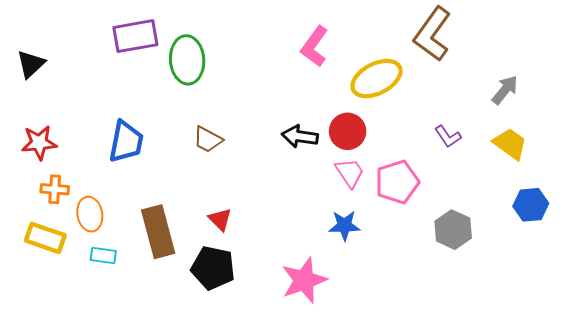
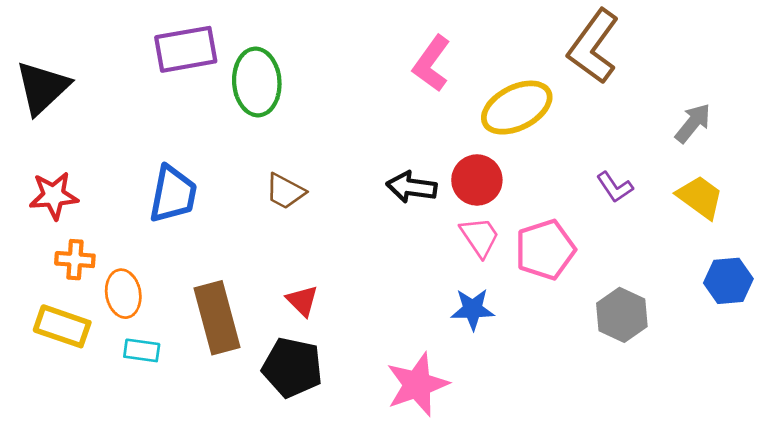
black triangle: (31, 64) -> (42, 88), size x1.4

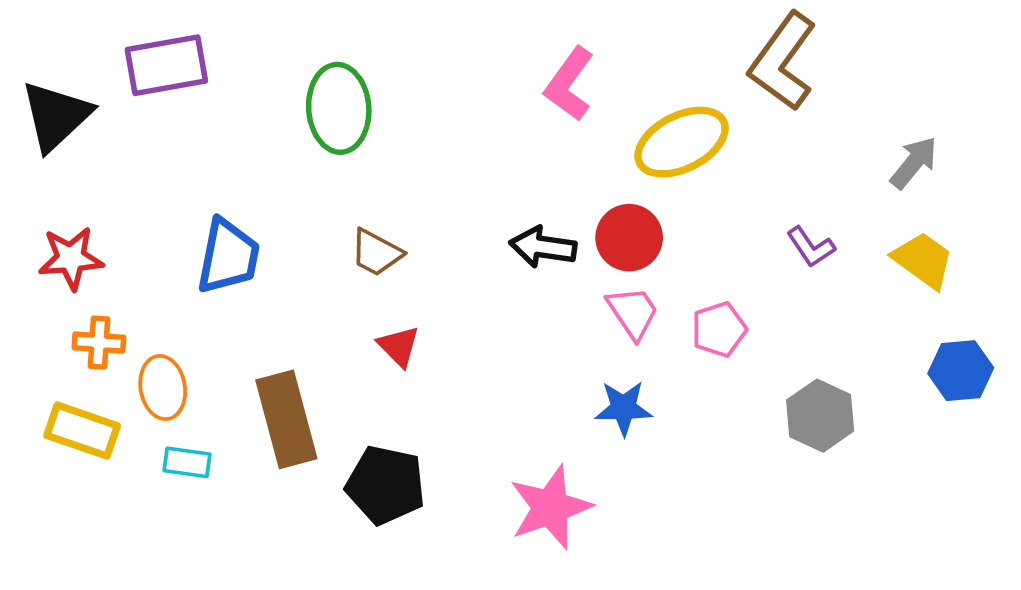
purple rectangle: (186, 49) -> (166, 65), moved
pink pentagon: (545, 250) -> (719, 329), size x0.7
red triangle: (302, 301) -> (399, 346), moved

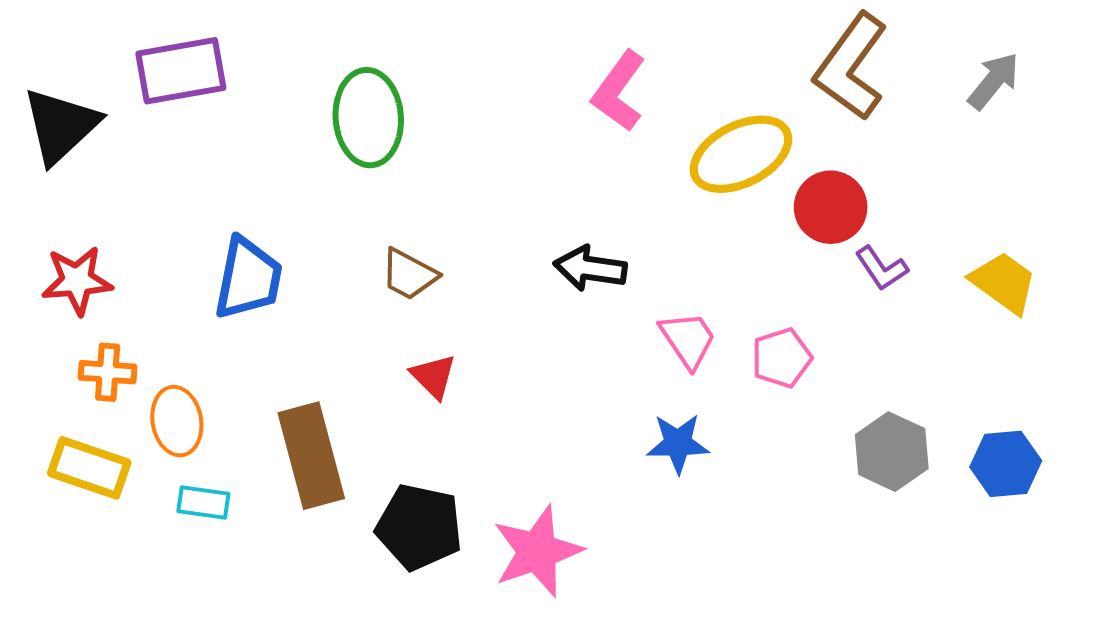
gray arrow: (914, 163) -> (994, 81), moved
red circle: (629, 238) -> (831, 207), moved
blue hexagon: (961, 371) -> (1006, 464), moved
pink star: (550, 507) -> (537, 551), moved

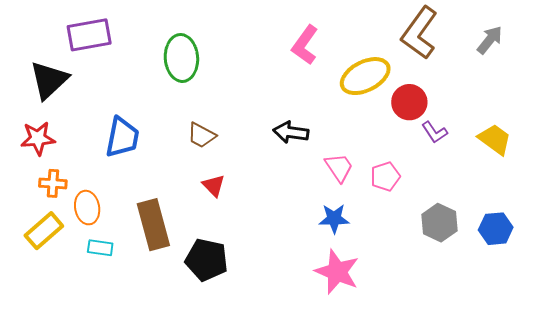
black triangle: (61, 126) -> (49, 80), moved
yellow rectangle: (89, 468) -> (44, 231), turned -60
pink star: (537, 551) -> (337, 272), moved, turned -30

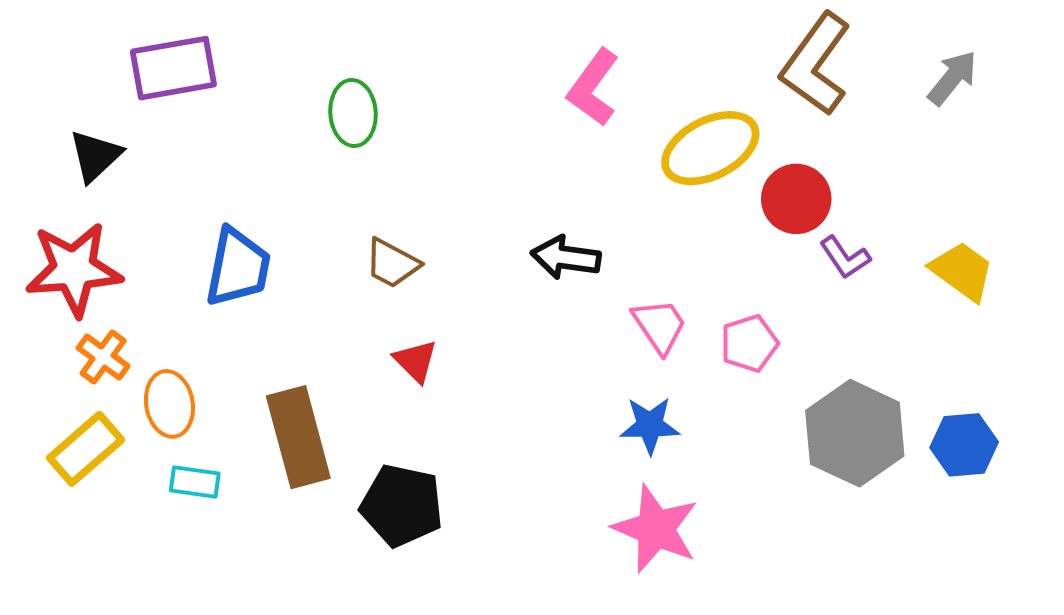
green ellipse: (181, 58) -> (353, 113), size x0.7
black triangle: (49, 80) -> (95, 156), size x0.7
red star: (38, 138) -> (74, 269), size x1.4
orange cross: (53, 183) -> (103, 357), turned 32
gray hexagon: (439, 223) -> (855, 433), size x1.4

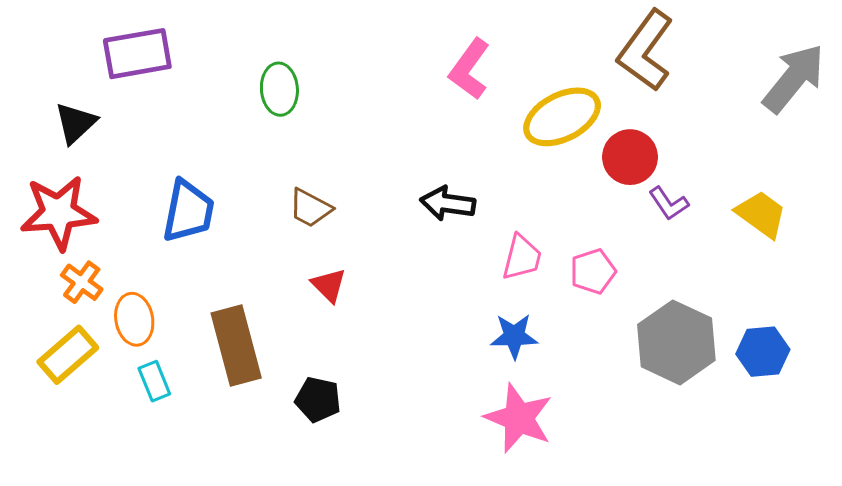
gray arrow: (952, 78) -> (794, 78), moved, size x1.6
pink trapezoid: (660, 326) -> (522, 257), turned 48
cyan rectangle: (195, 482) -> (154, 381), turned 60
black pentagon: (402, 505) -> (318, 400), size x0.7

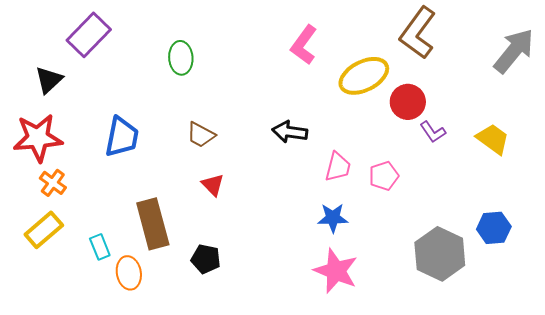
purple rectangle: (137, 54) -> (89, 35), turned -36
orange ellipse: (134, 319) -> (129, 273), moved
gray hexagon: (676, 342) -> (440, 254), moved

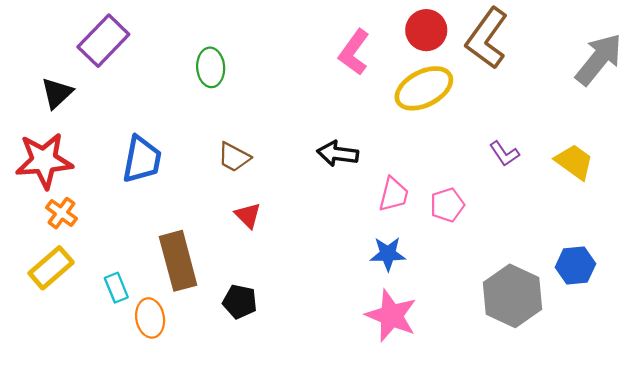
red circle: (408, 102) -> (426, 30), moved

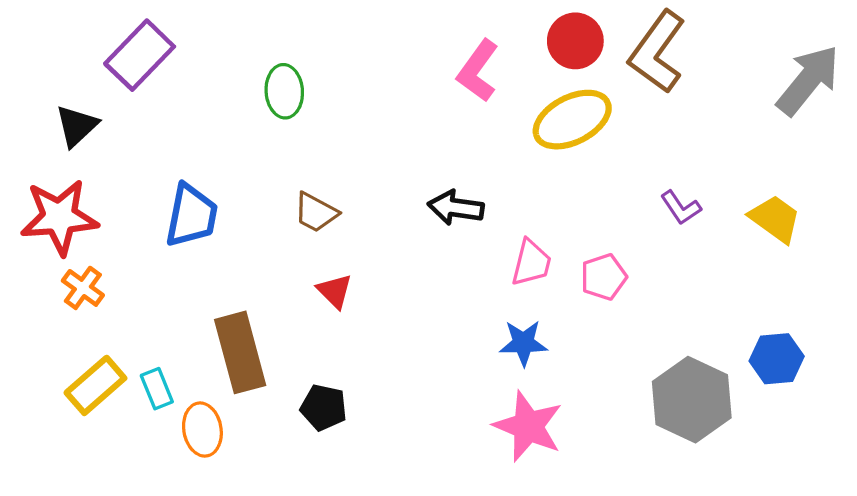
yellow rectangle: (51, 268) -> (95, 385), moved

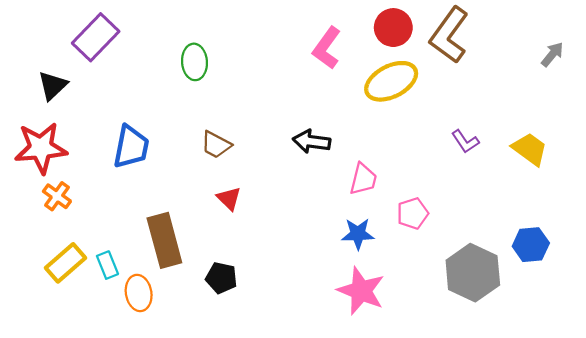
gray arrow: (808, 80) -> (552, 54), size x0.5
pink pentagon: (604, 277) -> (413, 213), moved

